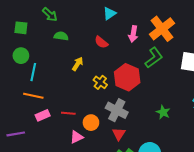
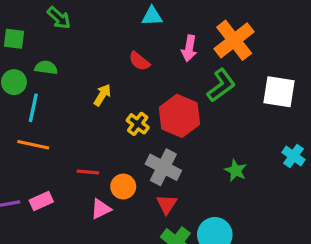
cyan triangle: (110, 13) -> (152, 16), turned 32
green semicircle: (61, 36) -> (46, 68), moved
pink rectangle: (43, 115) -> (41, 201), moved

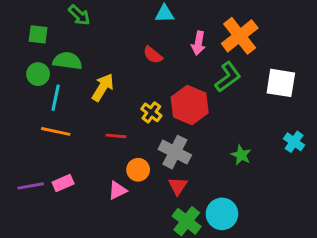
green semicircle: (46, 68) -> (67, 61), size x1.4
yellow arrow: (102, 95) -> (103, 87), moved, size x1.4
red line: (88, 172) -> (116, 136), moved

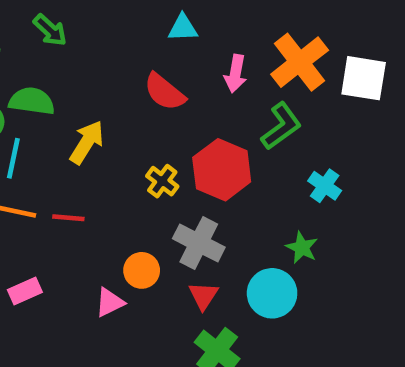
red semicircle: (153, 55) -> (164, 92), size x1.4
white square: (281, 83) -> (364, 78), moved
red line: (116, 136) -> (68, 218), moved
cyan cross: (294, 142) -> (325, 186), moved
cyan circle: (222, 214) -> (272, 293), moved

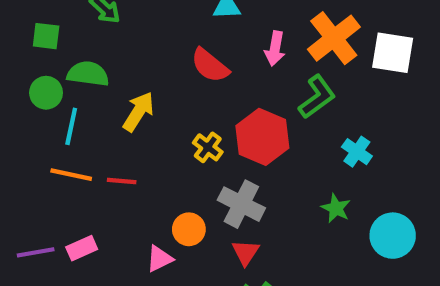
cyan circle: (272, 293) -> (393, 236), moved

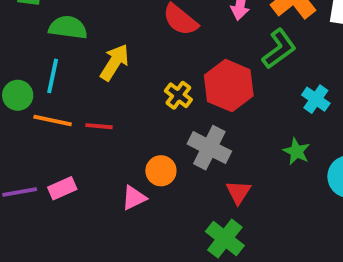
green circle: (46, 93) -> (18, 95), moved
red triangle: (246, 252) -> (238, 192), moved

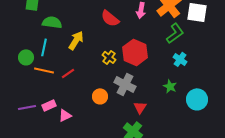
green L-shape: (279, 49) -> (175, 33), moved
red line: (99, 126) -> (68, 73), turned -40
pink triangle: (134, 198) -> (65, 115), moved

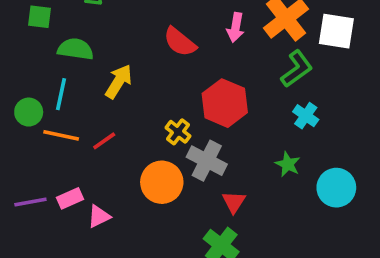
yellow cross: (109, 57) -> (178, 132), moved
orange circle: (100, 96) -> (162, 182), size x1.5

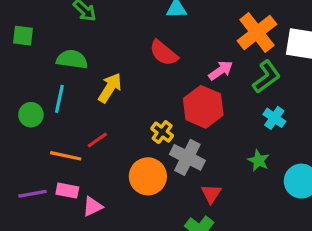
green square: (39, 17) -> (23, 36), moved
pink arrow: (236, 27) -> (221, 70), moved, turned -135
orange line: (61, 135) -> (66, 156), moved
pink rectangle: (70, 198) -> (67, 191), turned 35

